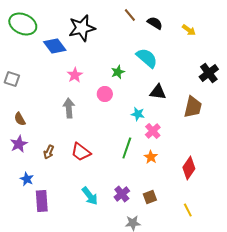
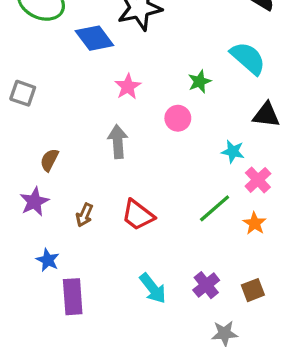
brown semicircle: (20, 119) -> (49, 160), moved, turned 56
green line: (127, 148) -> (215, 208), turned 30

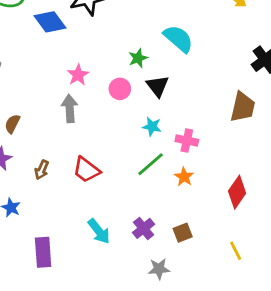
pink star: (128, 87) -> (78, 75), moved
black triangle: (266, 115) -> (158, 86), moved, turned 45
cyan star: (233, 152) -> (152, 127), moved
pink cross: (258, 180) -> (187, 141), turned -35
purple rectangle: (73, 297) -> (43, 252), moved

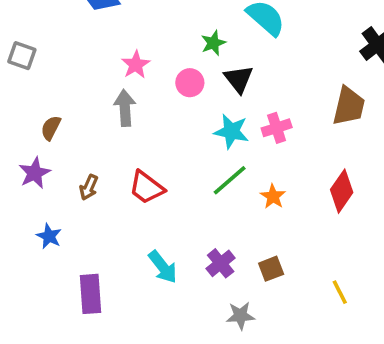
cyan star: (152, 127) -> (231, 131), size x1.4
pink cross: (187, 141) -> (277, 128), moved, turned -30
red diamond: (237, 192) -> (342, 191), moved

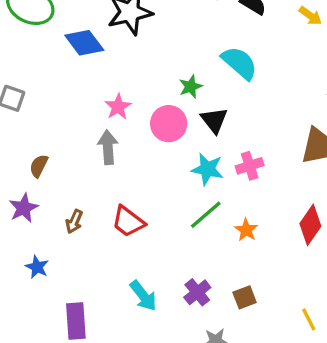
pink circle: (190, 83) -> (169, 124), size x1.4

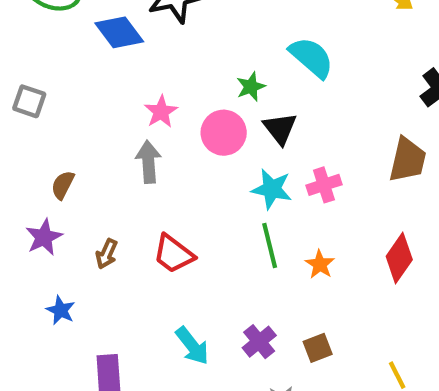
green line: (206, 215) -> (270, 246), turned -63

